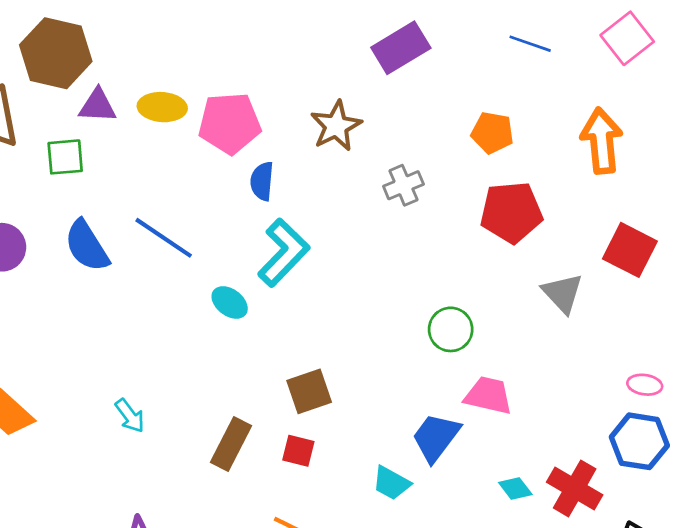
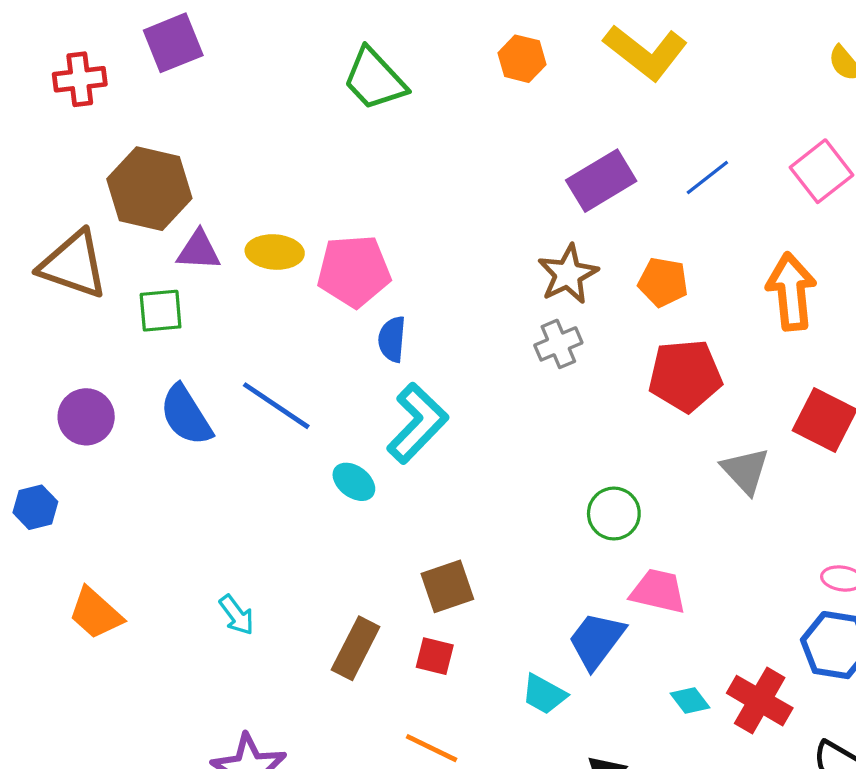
blue line: (530, 44) -> (707, 178), turned -57
purple rectangle: (401, 48) -> (601, 181), moved
brown star: (336, 126) -> (568, 274), moved

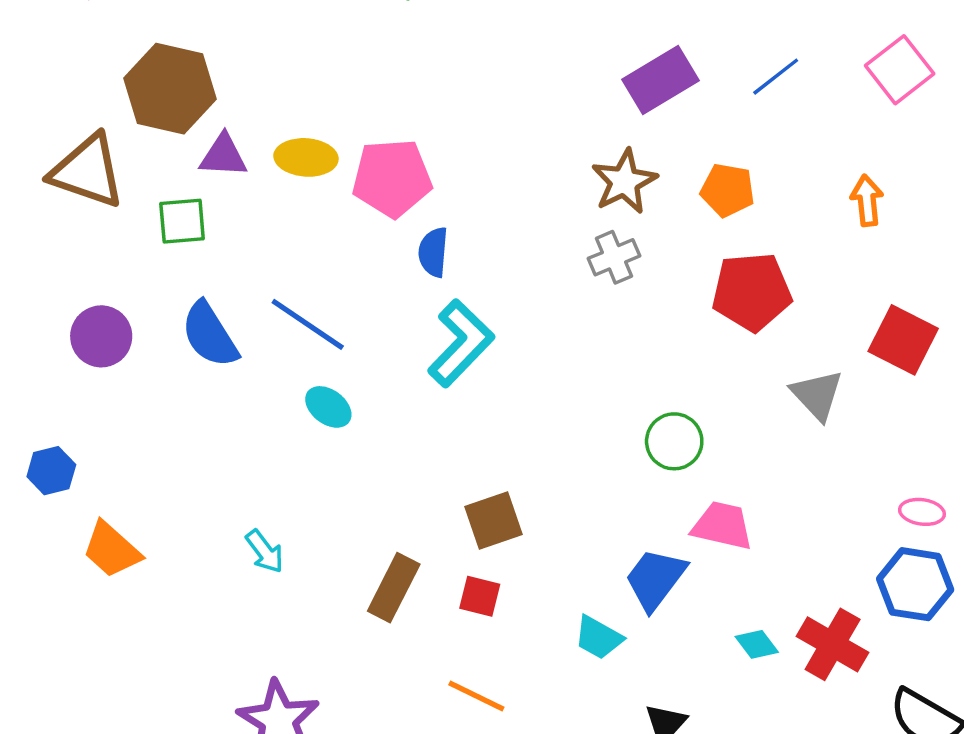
orange arrow: (791, 292) -> (867, 200), size x0.6
cyan ellipse: (354, 482) -> (328, 407), moved
blue hexagon: (35, 507) -> (51, 471), moved

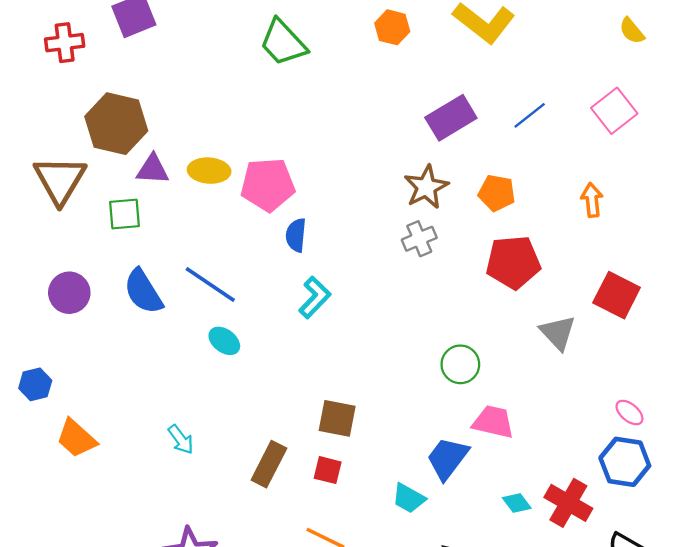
brown triangle: (87, 171) -> (60, 180), turned 42
cyan L-shape: (461, 343) -> (315, 297), size x0.7
pink ellipse: (922, 512) -> (629, 413), turned 32
brown square: (494, 521) -> (337, 418), turned 30

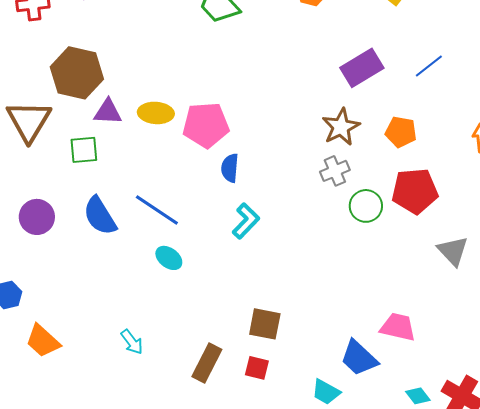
green circle: (460, 364) -> (366, 206), moved
blue trapezoid: (447, 458) -> (359, 358), turned -84

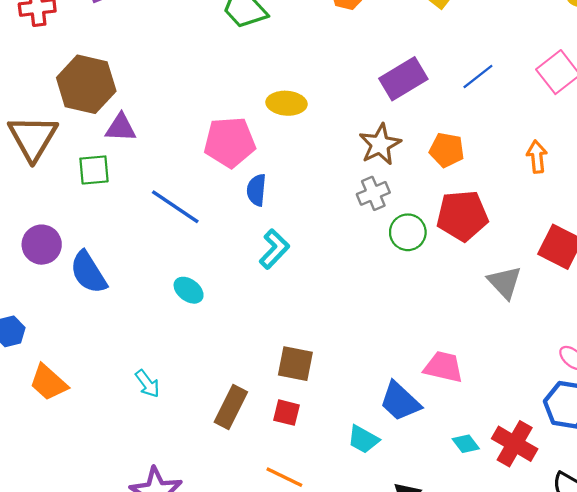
yellow ellipse: (156, 113) -> (287, 103), moved
blue line: (157, 210) -> (175, 207), moved
blue semicircle: (100, 216) -> (88, 272), moved

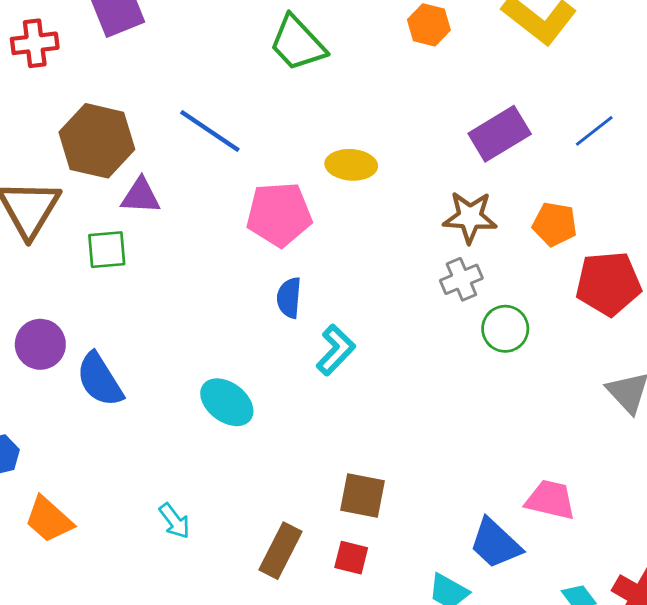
brown star: (380, 144) -> (470, 217), turned 30
blue semicircle: (256, 190) -> (289, 298), moved
blue line: (175, 207) -> (210, 131), moved
red pentagon: (462, 216) -> (608, 284), moved
cyan ellipse: (189, 290) -> (227, 402), size x1.4

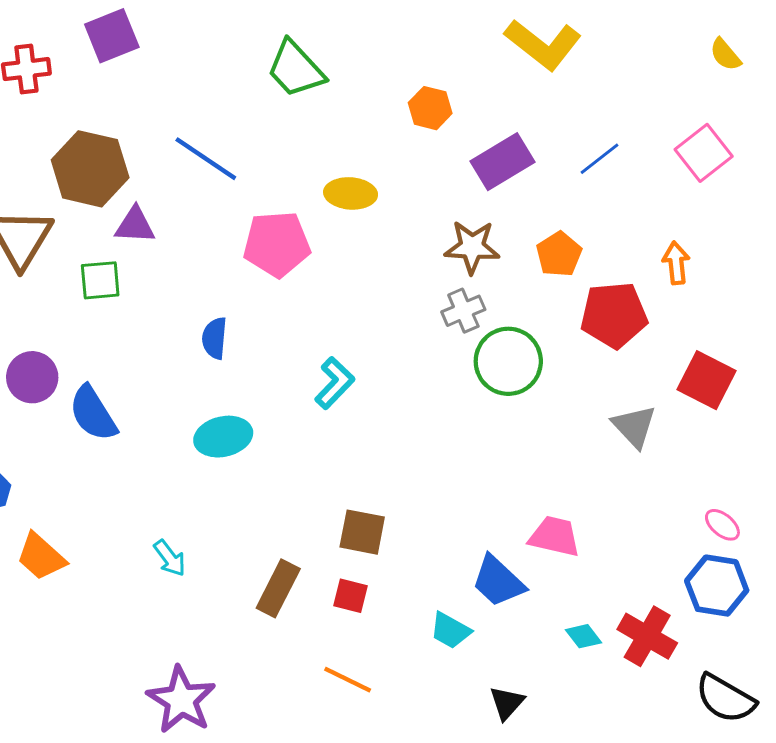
orange hexagon: (429, 25) -> (430, 108), moved
orange pentagon: (555, 224) -> (559, 254), turned 30
blue semicircle: (289, 298) -> (215, 338), moved
green circle: (505, 329) -> (508, 361), size x1.4
cyan ellipse: (227, 402) -> (223, 437), turned -50

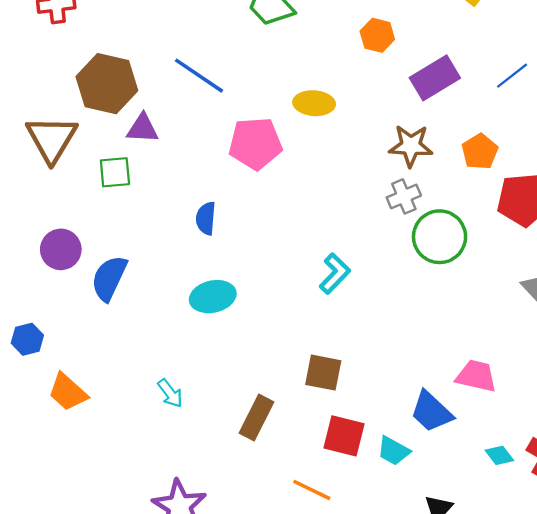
cyan L-shape: (335, 383) -> (335, 274), moved
blue semicircle: (93, 413) -> (109, 278), turned 57
red square: (351, 596) -> (344, 436), moved, size x1.5

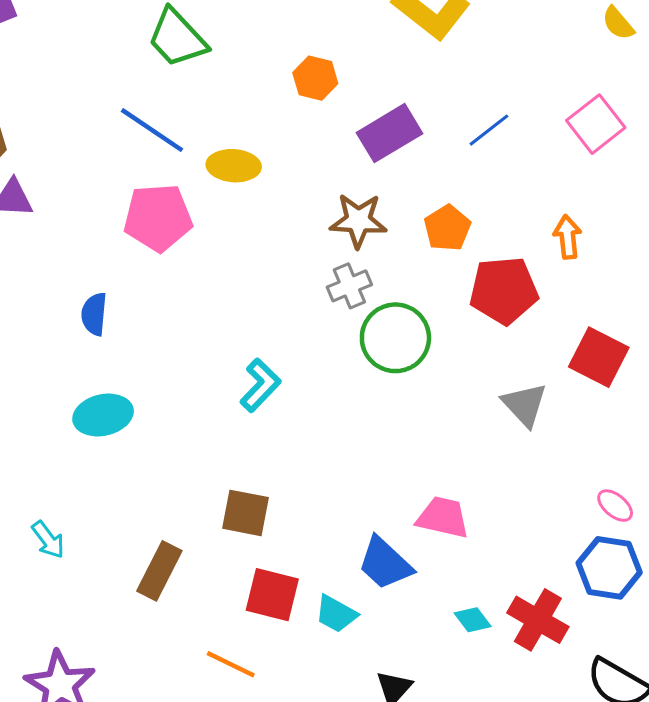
blue line: (199, 76) -> (152, 130), moved

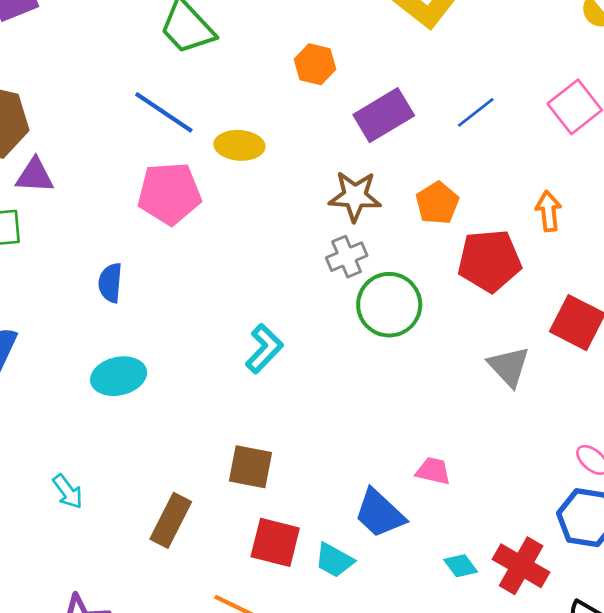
pink trapezoid: (443, 517) -> (433, 471), size x0.7

